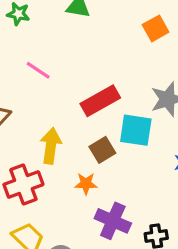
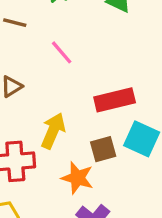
orange star: (86, 184) -> (77, 178), size x1.4

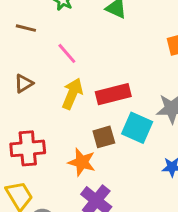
yellow arrow: (53, 131) -> (72, 94), moved

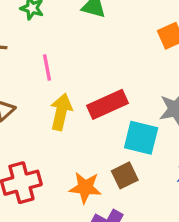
pink line: (67, 53) -> (47, 68), turned 40
brown square: (104, 137) -> (125, 175), moved

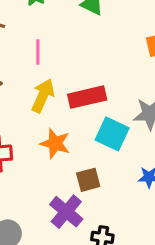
brown square: (125, 175) -> (88, 180), moved
orange star: (85, 188) -> (55, 143), moved

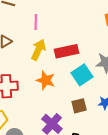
cyan square: (112, 134) -> (82, 75), turned 30
brown square: (88, 180) -> (79, 106), moved

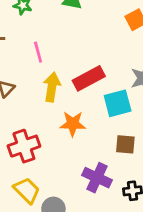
cyan square: (82, 75) -> (118, 103), turned 35
brown square: (79, 106) -> (125, 144), turned 35

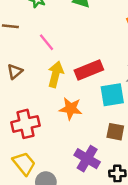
pink line: (38, 52) -> (47, 42), turned -30

